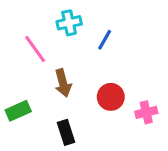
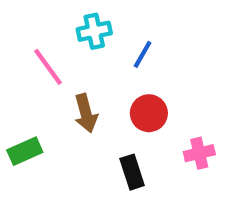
red circle: (111, 97) -> (149, 113), moved
black rectangle: (66, 132) -> (132, 172), moved

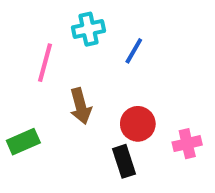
pink line: (48, 67) -> (45, 63), turned 51
red circle: (149, 113) -> (138, 124), moved

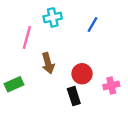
blue line: (134, 51) -> (93, 24), moved

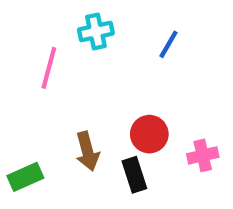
brown arrow: (48, 63) -> (87, 151), moved
green rectangle: (14, 84) -> (25, 177), moved

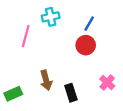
red circle: (149, 134) -> (86, 45), moved
pink cross: (203, 155) -> (107, 82), turned -35

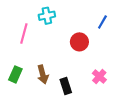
blue line: (89, 24) -> (102, 22), moved
green rectangle: (13, 94) -> (15, 74), moved, turned -42

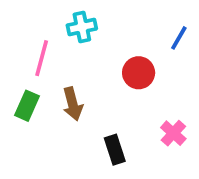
green rectangle: (15, 74) -> (27, 106), moved
brown arrow: (43, 74) -> (73, 104), moved

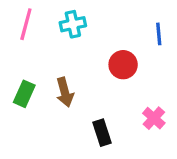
blue line: (179, 38) -> (159, 34), turned -35
pink line: (42, 58) -> (26, 24), moved

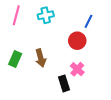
blue line: (159, 34) -> (88, 21), moved, turned 32
pink cross: (154, 118) -> (77, 69), moved

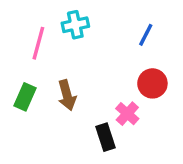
pink line: (16, 15) -> (38, 43), moved
red circle: (77, 41) -> (152, 83), moved

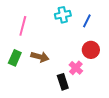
cyan cross: (75, 25) -> (63, 15), moved
brown arrow: (67, 95) -> (40, 57), turned -60

